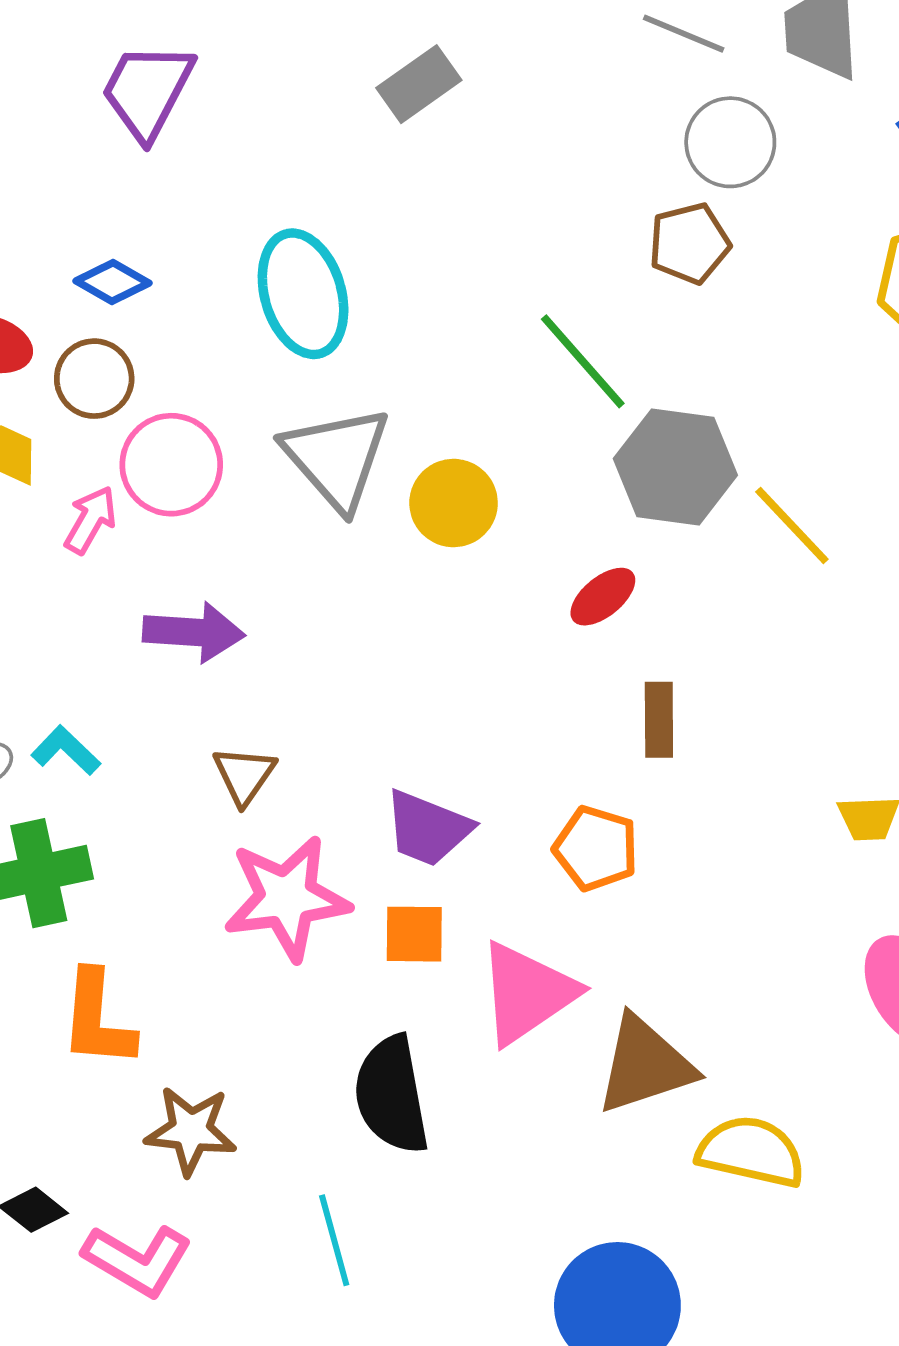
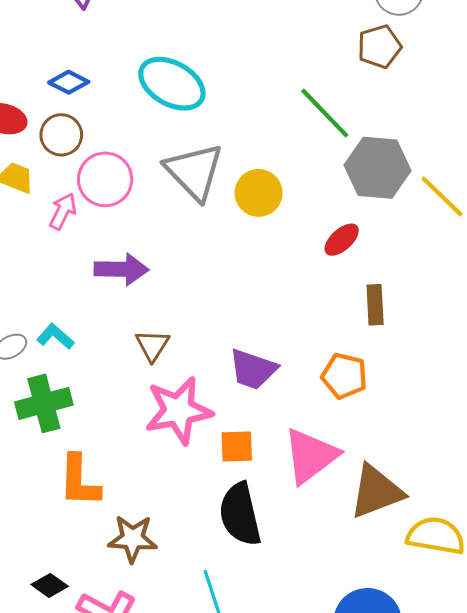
cyan ellipse: (303, 294) -> (172, 84), turned -42
orange square: (414, 934) -> (237, 446), moved

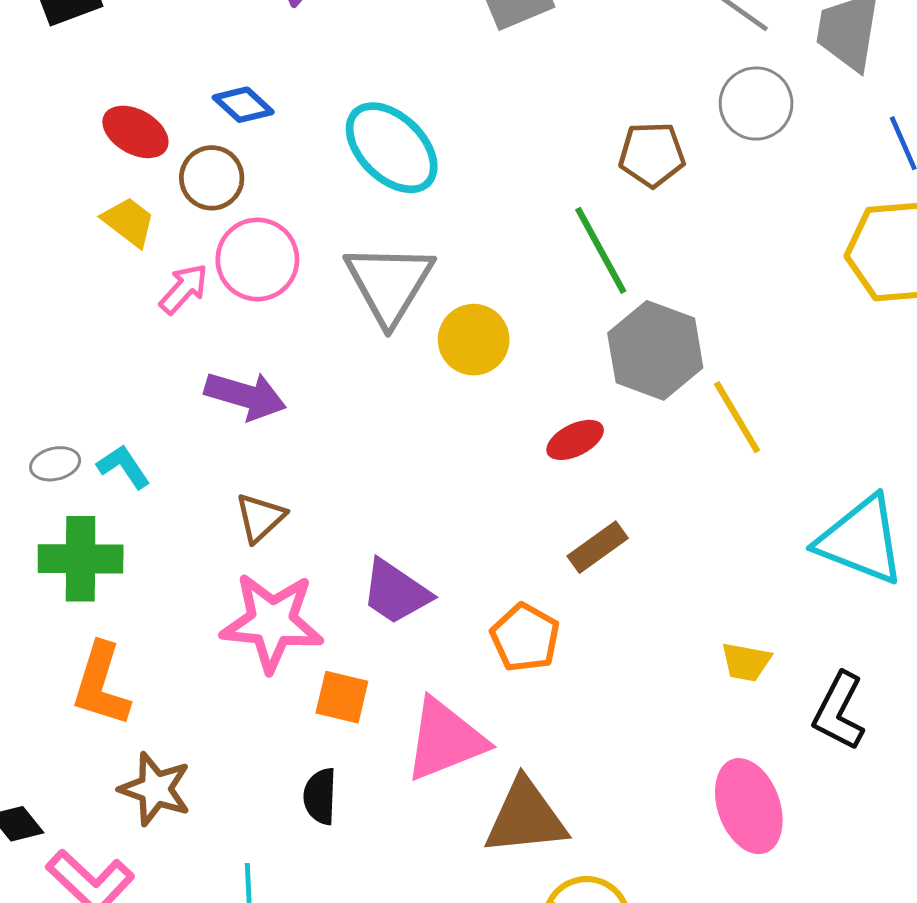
brown pentagon: (379, 47) -> (652, 155), moved
brown rectangle: (375, 305) -> (598, 547), turned 42
black semicircle: (240, 514) -> (320, 796), size x0.6

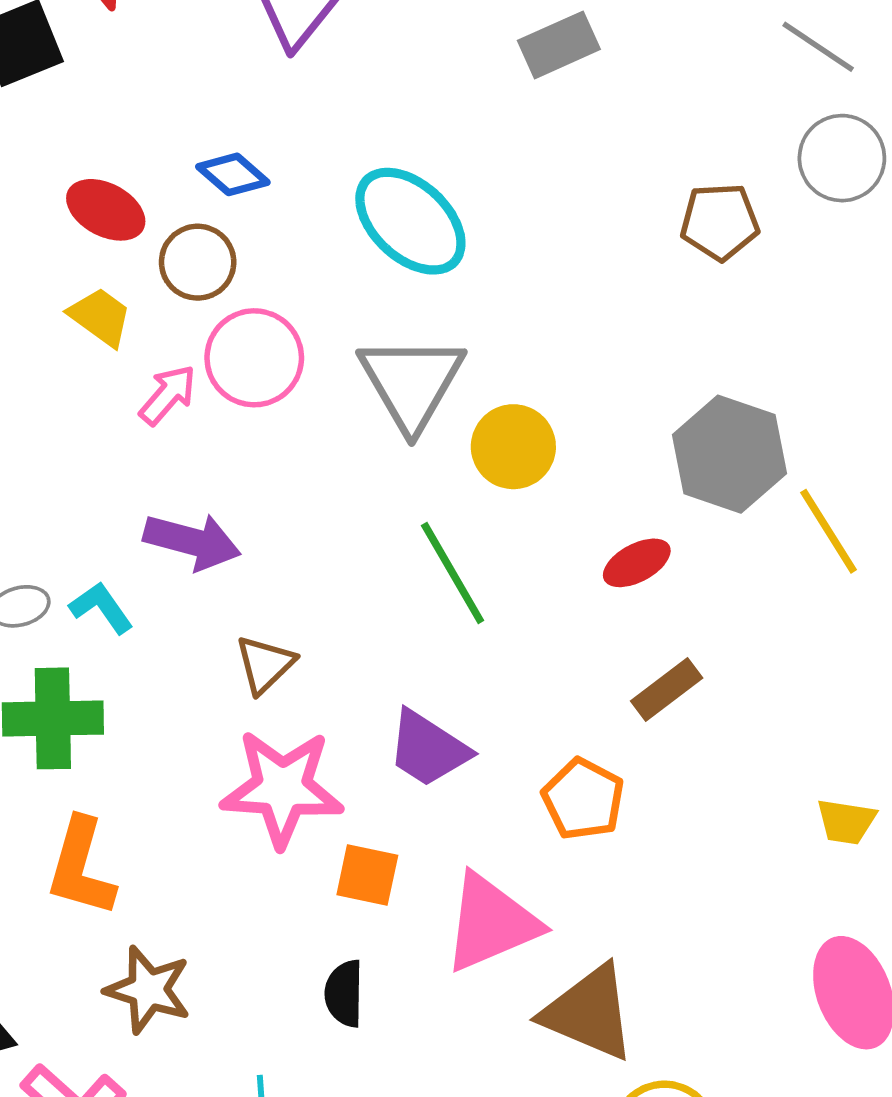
green line: (601, 250) -> (453, 573), moved
purple arrow: (245, 396) -> (192, 541), moved
brown triangle: (526, 817) -> (589, 1013), turned 30

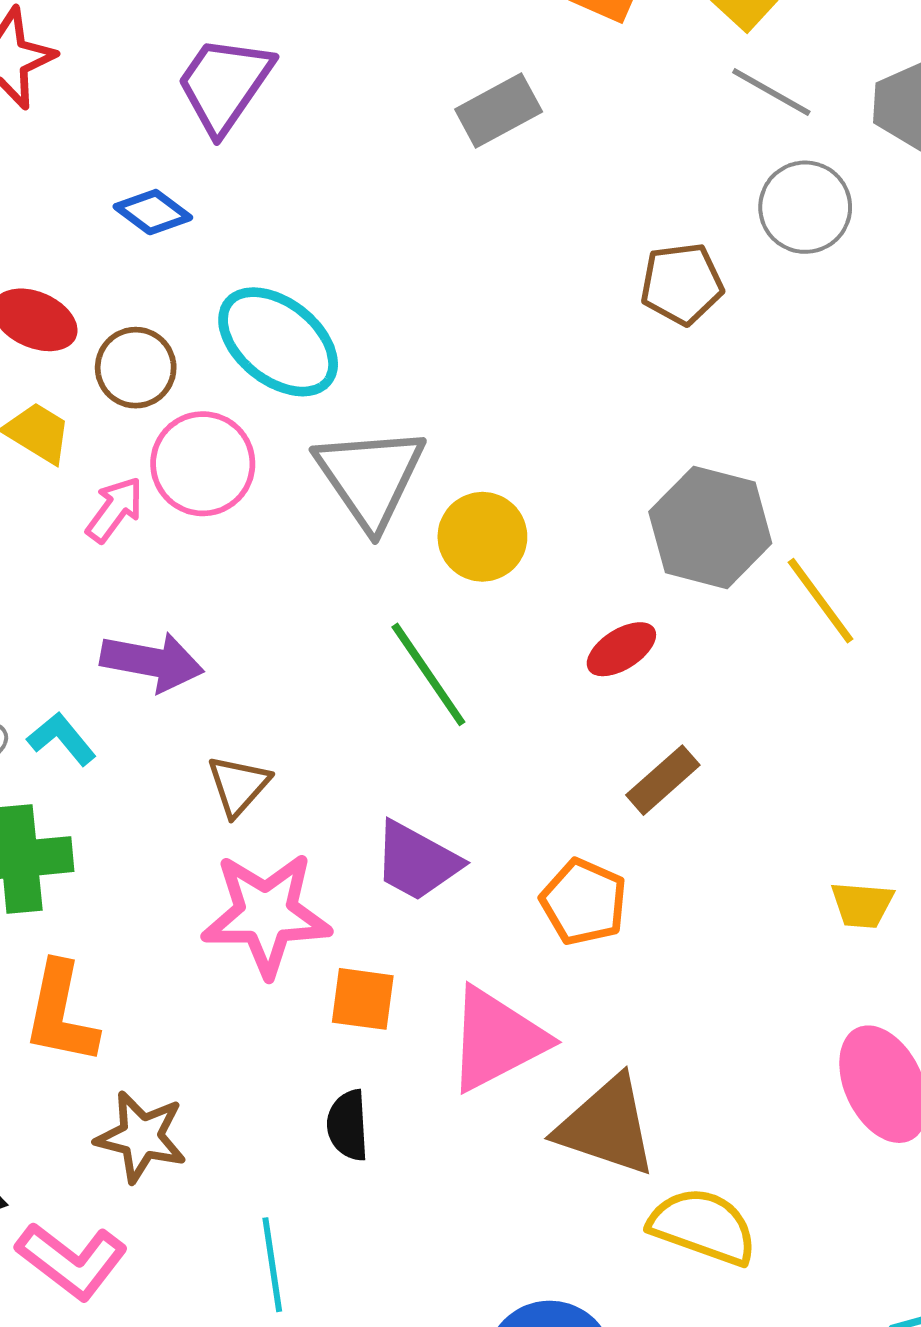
blue diamond: (233, 174) -> (153, 212), moved
cyan ellipse: (410, 221) -> (278, 342), moved

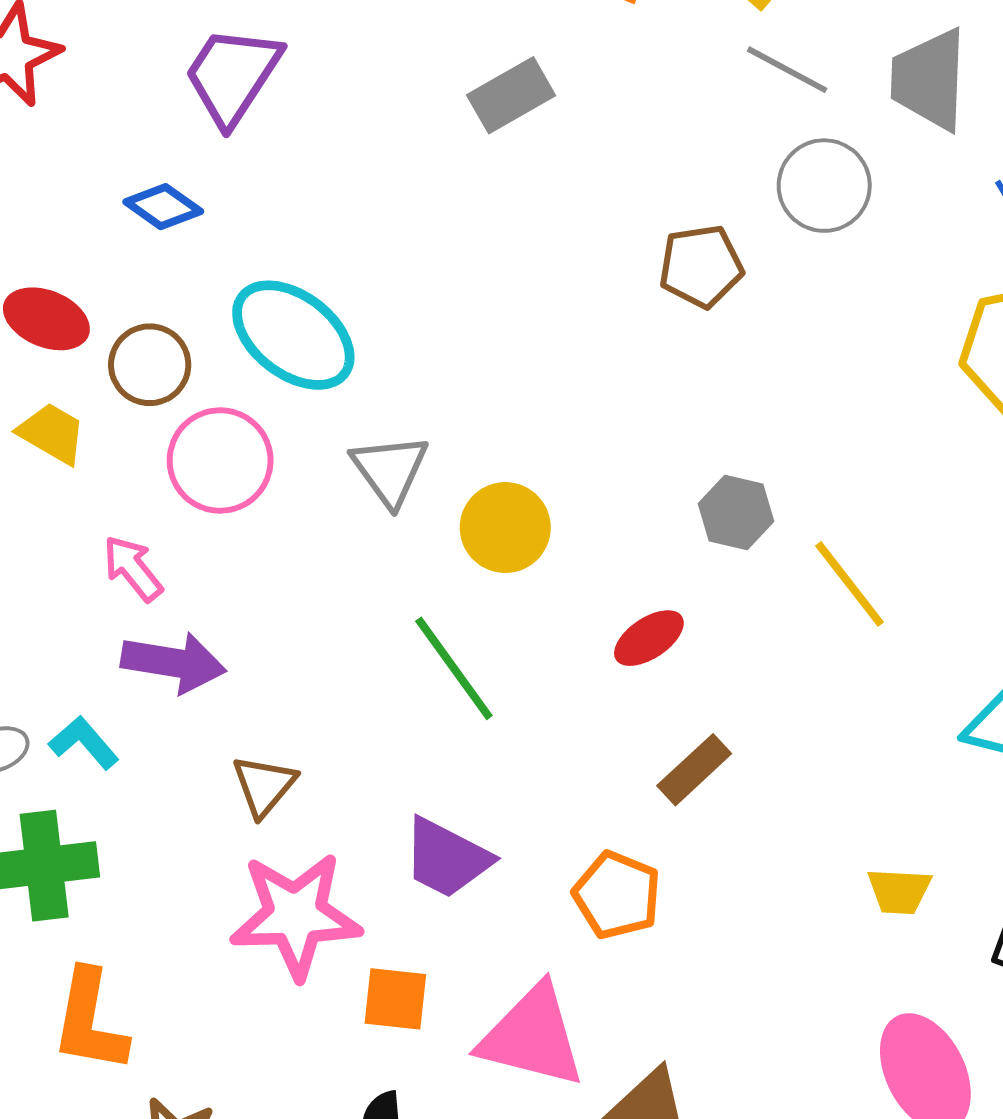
gray triangle: (370, 477) -> (390, 470), size x0.7
pink arrow: (115, 510) -> (133, 568), moved, turned -74
gray hexagon: (710, 527) -> (736, 513), size x0.6
pink triangle: (497, 1039) -> (532, 1036), turned 43

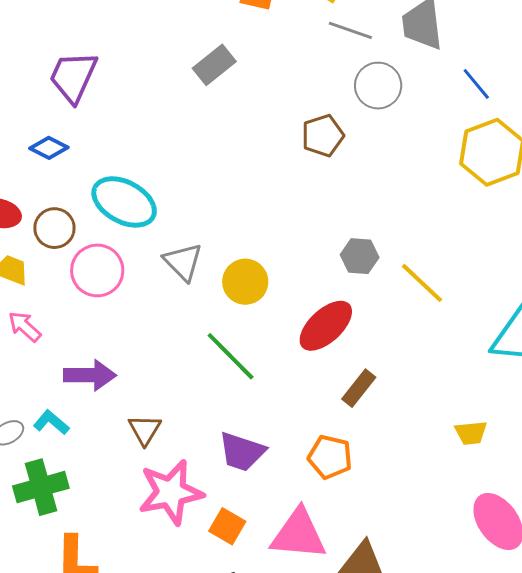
pink arrow: (133, 568) -> (25, 327), moved
red ellipse: (649, 638) -> (326, 326), size x1.6
orange square: (395, 999) -> (227, 526), turned 33

